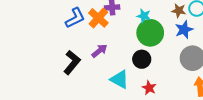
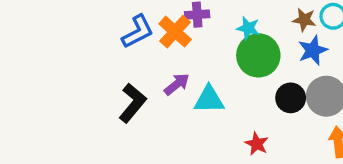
black circle: (142, 59) -> (291, 98), moved
cyan triangle: (120, 79) -> (209, 100), moved, turned -30

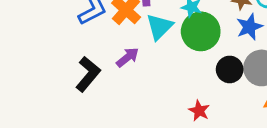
cyan triangle: (209, 100) -> (160, 27), moved, turned -44

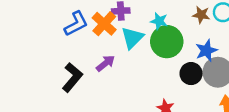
blue star: (249, 27) -> (206, 51), moved

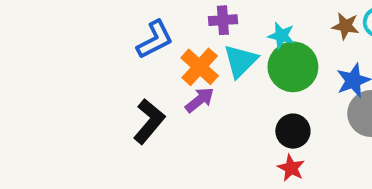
orange cross: (104, 24) -> (200, 67), moved
black circle: (191, 74) -> (293, 131), moved

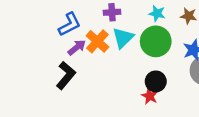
cyan star: (281, 36) -> (157, 13), moved
purple arrow: (200, 100) -> (77, 47), moved
red star: (291, 168) -> (150, 96), moved

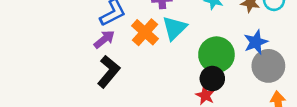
green circle: (156, 41) -> (216, 55), moved
purple arrow: (77, 47) -> (104, 39), moved

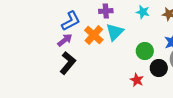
green circle: (216, 55) -> (145, 51), size x0.7
black circle: (212, 79) -> (159, 68), moved

